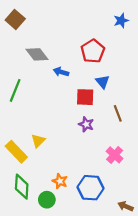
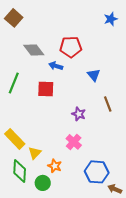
red pentagon: (93, 51) -> (71, 47), moved, turned 30
red square: (85, 97) -> (46, 89), moved
yellow triangle: (38, 141) -> (35, 153), moved
pink cross: (115, 155) -> (74, 142), moved
blue hexagon: (91, 188) -> (97, 172), moved

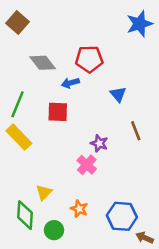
blue star: (111, 19) -> (140, 24), size x1.5
blue arrow: (56, 66) -> (70, 83), turned -32
yellow rectangle: (15, 139) -> (19, 137), moved
pink cross: (74, 142) -> (87, 165), moved
orange star: (55, 166) -> (79, 209), moved

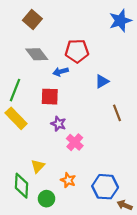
brown square: (17, 23) -> (32, 20), moved
blue triangle: (118, 94) -> (102, 81), turned 40
purple star: (99, 143) -> (58, 124), moved

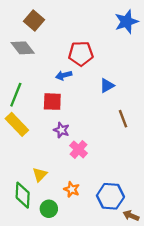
gray diamond: (37, 54) -> (23, 48), moved

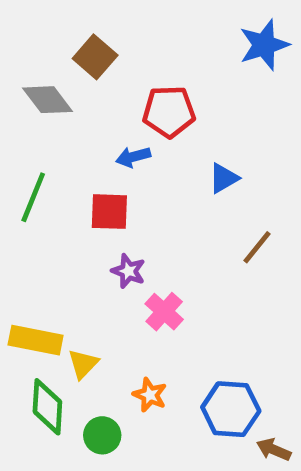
brown square: (34, 21) -> (95, 57), moved
brown line: (123, 119) -> (257, 247), turned 60
yellow rectangle: (17, 124) -> (36, 340), moved, turned -35

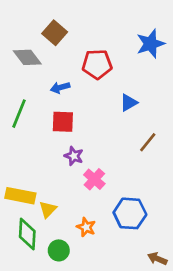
blue star: (264, 45) -> (150, 44), moved
blue arrow: (133, 157) -> (60, 88), moved
blue hexagon: (231, 409) -> (130, 213), moved

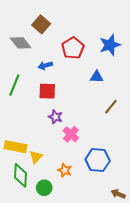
blue star: (150, 44) -> (110, 45), moved
red pentagon: (97, 64) -> (73, 48), turned -30
blue triangle: (129, 103) -> (97, 77), turned 32

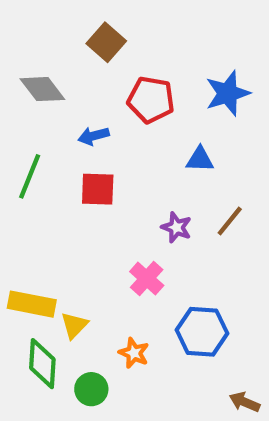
brown square: (41, 24) -> (106, 42), moved
red pentagon: (73, 48) -> (151, 100), turned -30
purple star: (55, 117) -> (176, 227), moved

